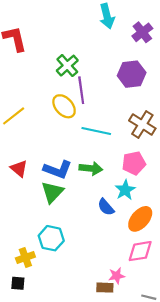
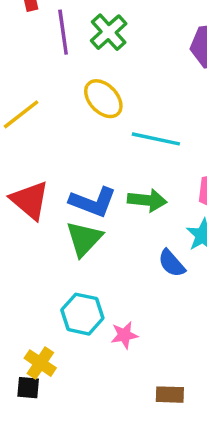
purple line: (81, 90) -> (63, 32), moved
red triangle: (19, 168) -> (30, 200), size x1.4
yellow cross: (25, 258) -> (40, 363), moved, turned -36
pink star: (117, 276) -> (124, 335), moved

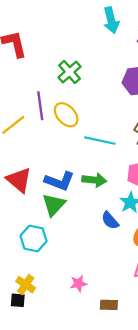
purple line: (63, 32) -> (40, 106), moved
cyan hexagon: (82, 314) -> (34, 238), moved
pink star: (124, 335) -> (79, 283), moved

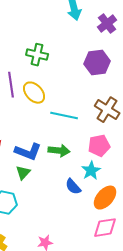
green cross: (70, 72) -> (37, 55), turned -35
green triangle: (54, 205) -> (23, 173), size x0.7

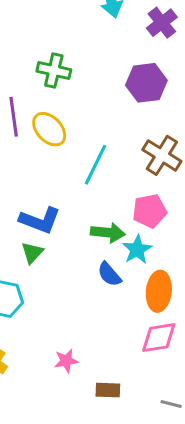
cyan line: (64, 116) -> (95, 165), turned -76
green arrow: (59, 151) -> (108, 233), moved
orange ellipse: (105, 198) -> (159, 291), turned -35

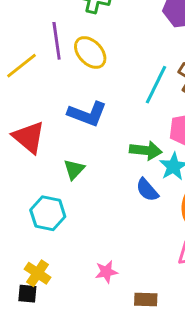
cyan line: (95, 165) -> (156, 85), moved
blue L-shape: (40, 220) -> (87, 114), moved

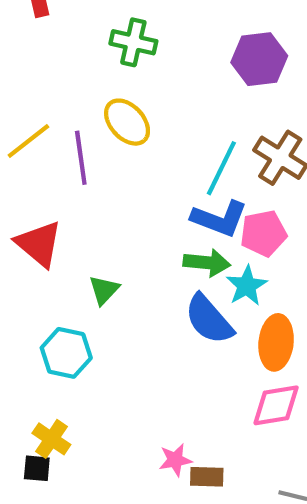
purple line: (57, 41) -> (81, 158), moved
blue L-shape: (87, 114) -> (219, 219), moved
blue semicircle: (147, 190) -> (209, 319), size x1.5
pink star: (106, 272) -> (175, 460), moved

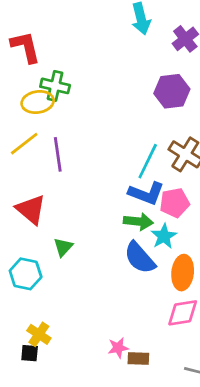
green cross: (133, 42) -> (55, 86), moved
yellow ellipse: (127, 122) -> (38, 102), moved, turned -56
green triangle: (104, 290) -> (63, 247), moved
cyan hexagon: (66, 353) -> (26, 274), moved

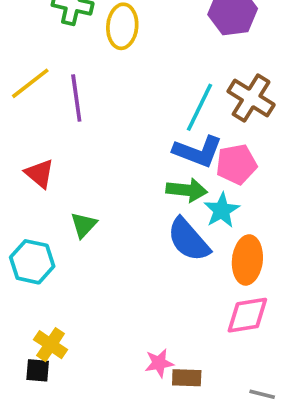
yellow ellipse: (38, 102) -> (122, 26), moved, turned -76
red triangle: (31, 209) -> (39, 173), size x0.7

